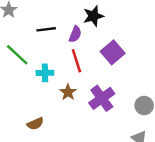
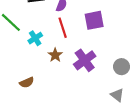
purple square: (113, 52) -> (94, 20), turned 30
cyan cross: (45, 73) -> (35, 38), turned -32

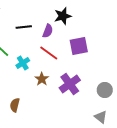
red line: (63, 28) -> (49, 53), turned -36
brown semicircle: (27, 82) -> (15, 105), turned 128

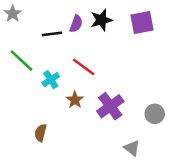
purple semicircle: (48, 31) -> (76, 24), moved
purple square: (79, 46) -> (142, 23), moved
gray triangle: (101, 117) -> (132, 148), moved

